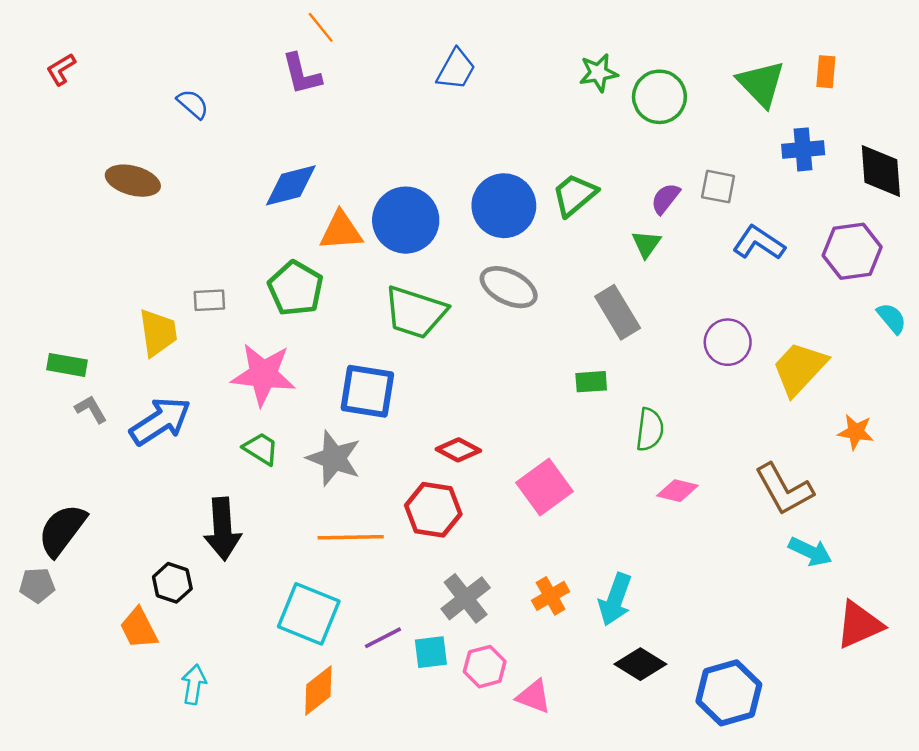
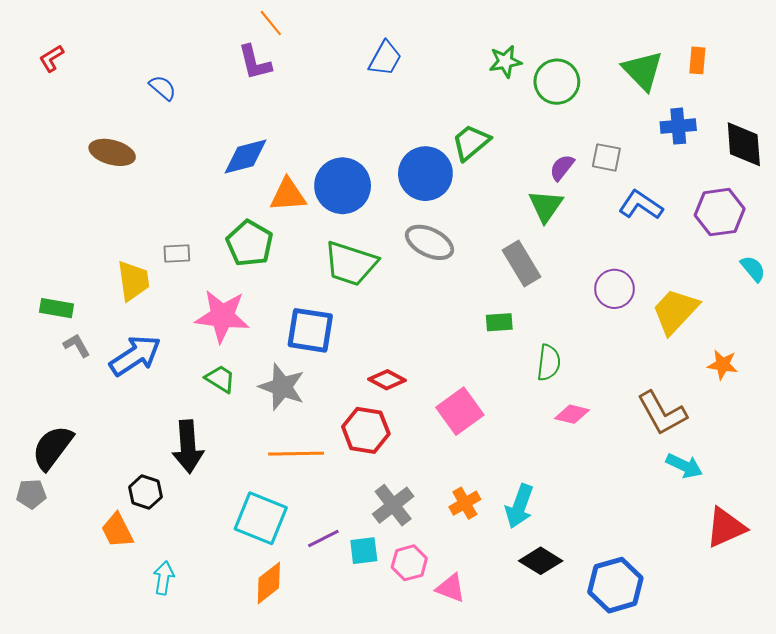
green trapezoid: (574, 195) -> (471, 142), moved
green triangle: (646, 244) -> (546, 206), size x1.4

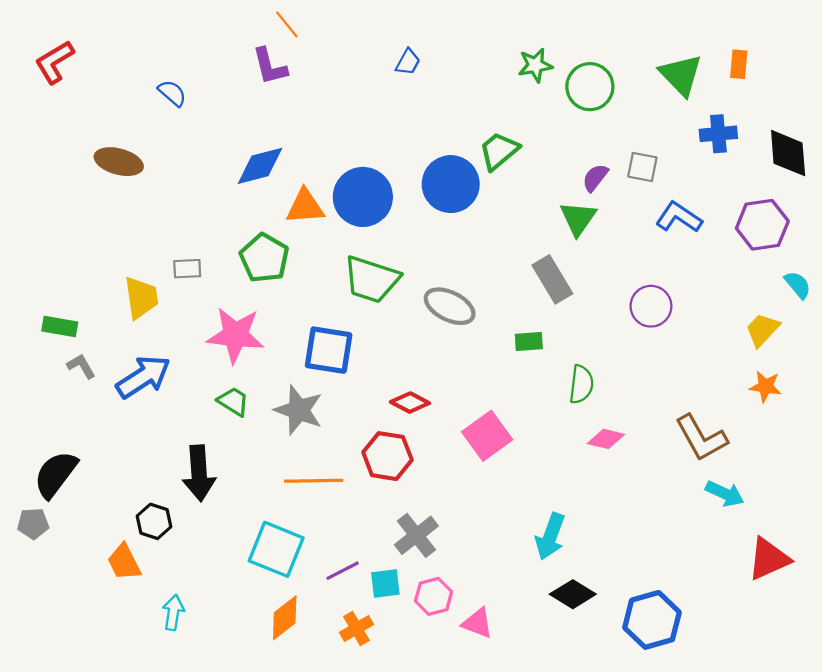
red L-shape: (51, 58) -> (54, 62), size x1.5
blue trapezoid: (385, 58) -> (408, 62), size x0.7
gray ellipse: (429, 242) -> (450, 306), moved
yellow trapezoid: (675, 311) -> (762, 330), moved, size x0.7
orange cross: (465, 503) -> (356, 629), moved

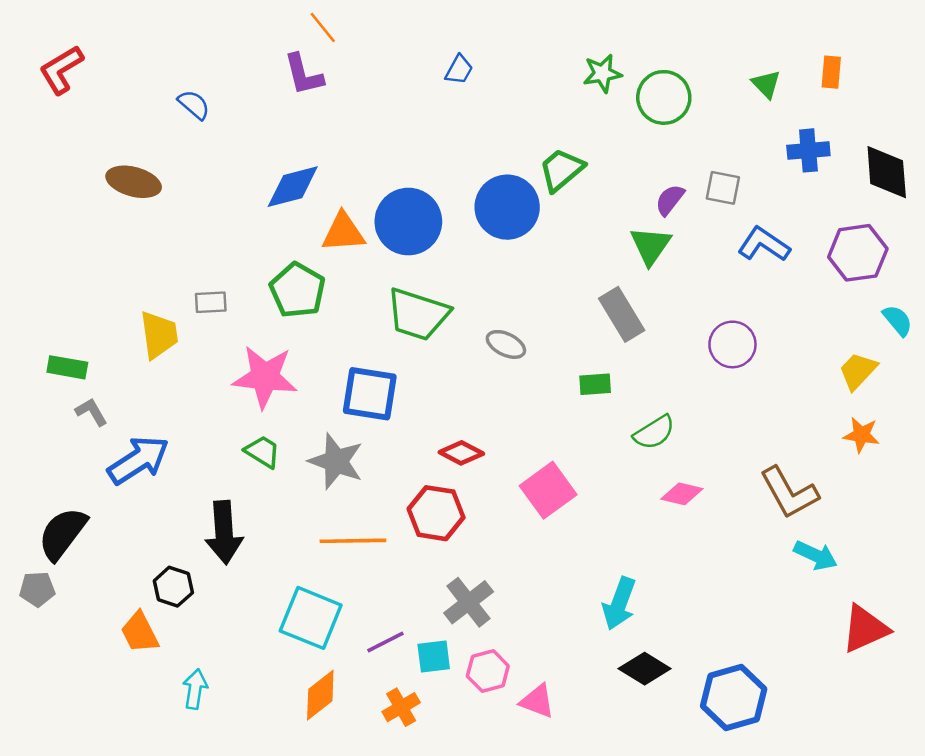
green triangle: (681, 75) -> (766, 84), size x0.6
gray ellipse: (450, 306) -> (506, 344), size x0.7
blue arrow: (143, 377) -> (138, 460), moved
green semicircle: (581, 384) -> (654, 432), turned 51

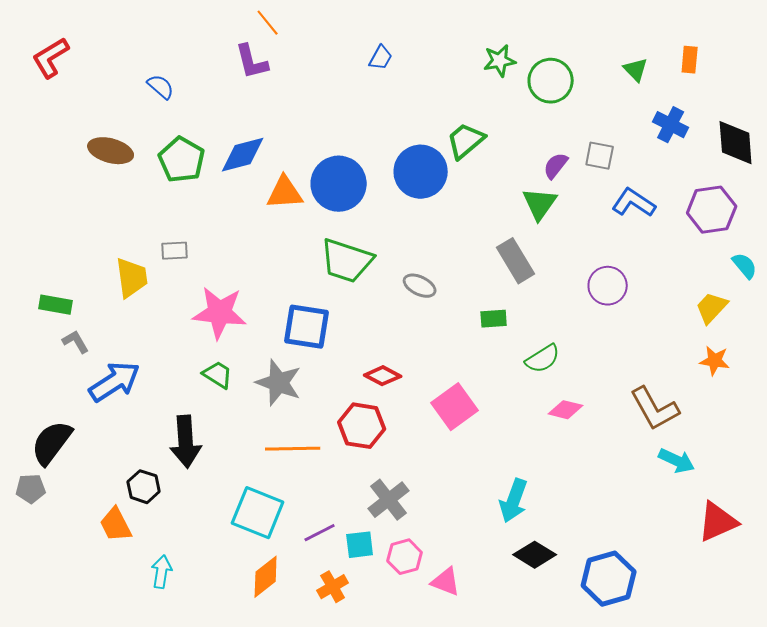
blue cross: (808, 150) -> (671, 125), turned 32
green pentagon: (297, 290) -> (182, 160), moved

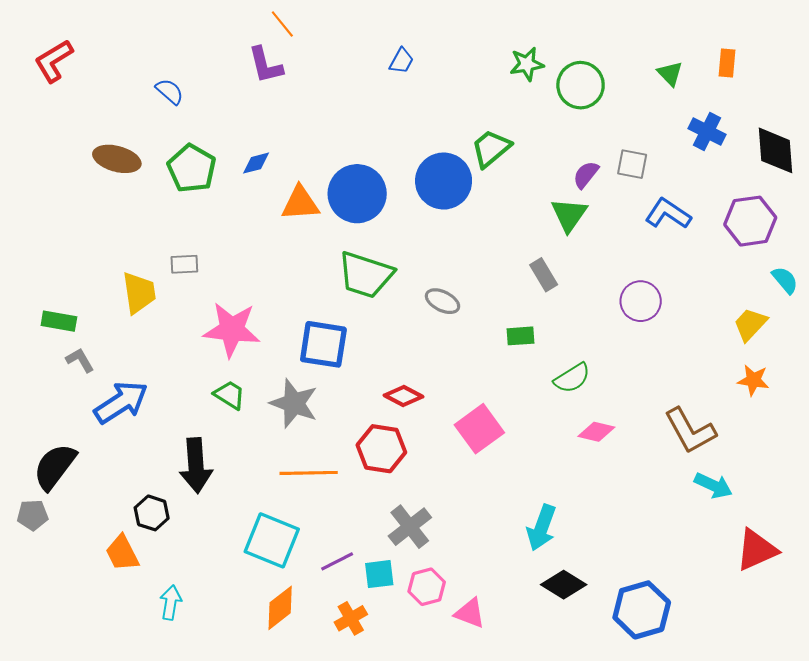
blue diamond: (243, 155) -> (256, 163), size x0.6
gray rectangle: (516, 261) -> (544, 275), size x0.7

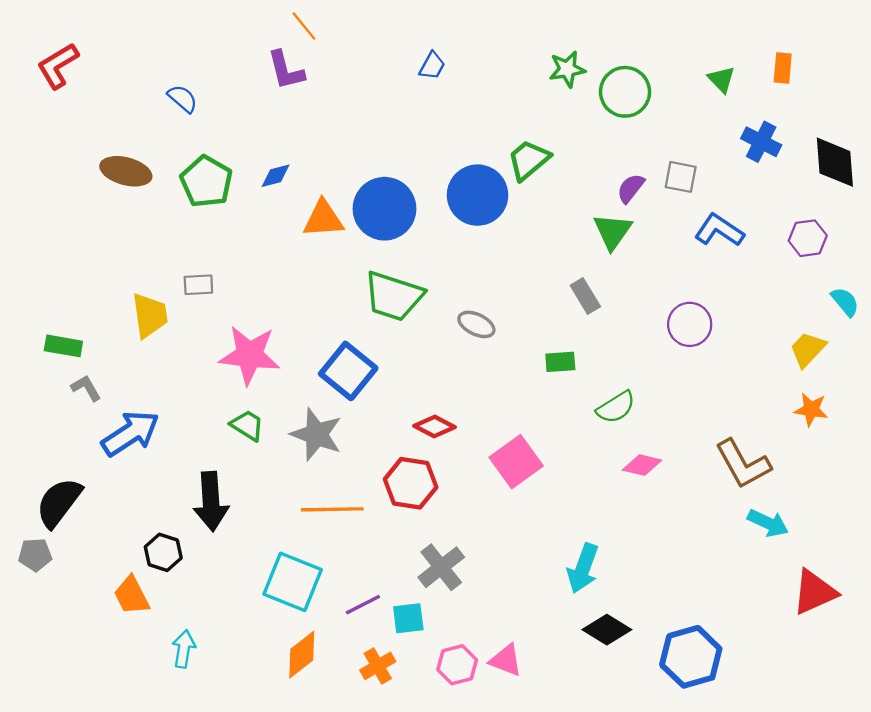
purple hexagon: (750, 221) -> (808, 238), size x0.7
blue square: (323, 344) -> (348, 371), turned 30
pink hexagon: (427, 587) -> (457, 665), moved

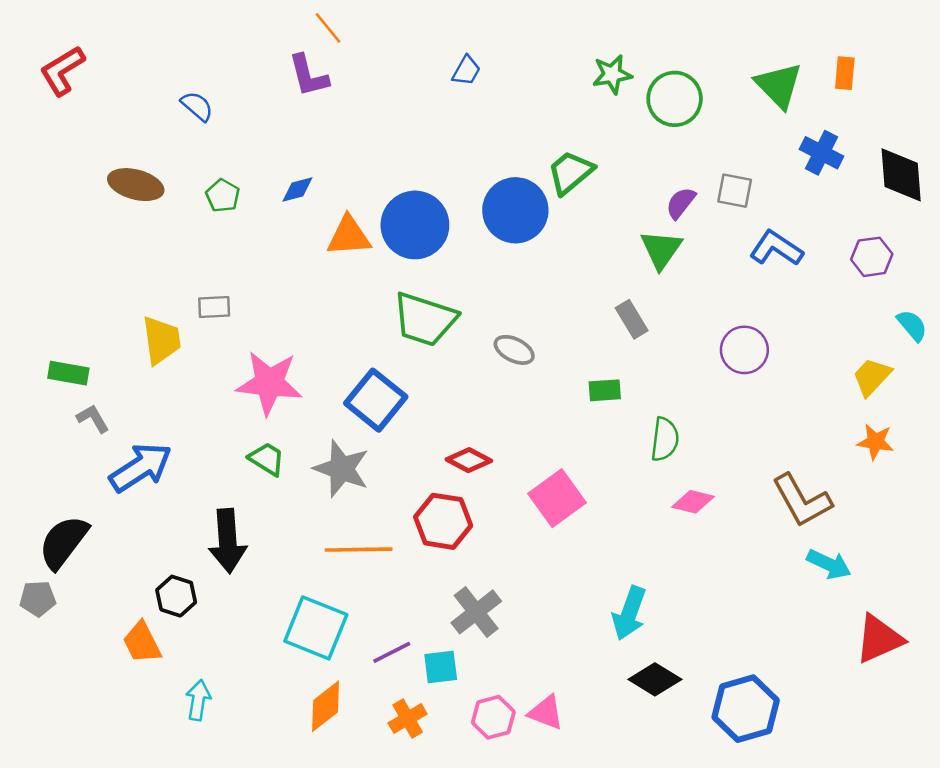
green triangle: (721, 79) -> (779, 85), size x1.6
green pentagon: (206, 181) -> (223, 196), size x0.6
green semicircle: (616, 407) -> (665, 439), turned -51

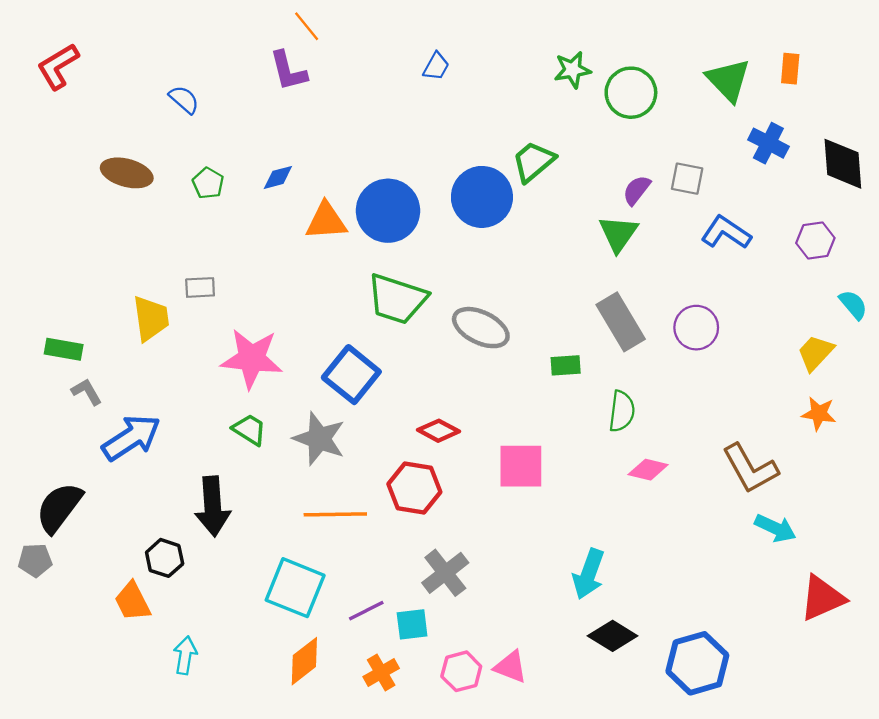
gray rectangle: (632, 319) -> (621, 322), moved, size x1.6
gray ellipse: (514, 350) -> (481, 328), size x1.5
pink square: (557, 498) -> (521, 466), turned 36

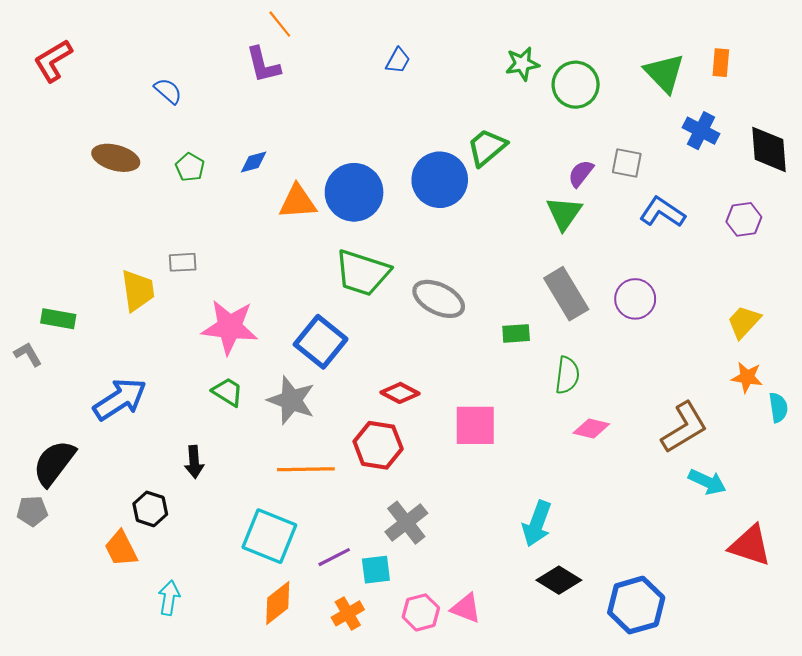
cyan semicircle: (853, 305) -> (778, 408), moved, turned 32
gray L-shape: (87, 392) -> (28, 354), moved
brown L-shape: (750, 469) -> (684, 427), turned -92
black arrow: (213, 506) -> (194, 462), size x0.6
red triangle: (822, 598) -> (750, 546), turned 42

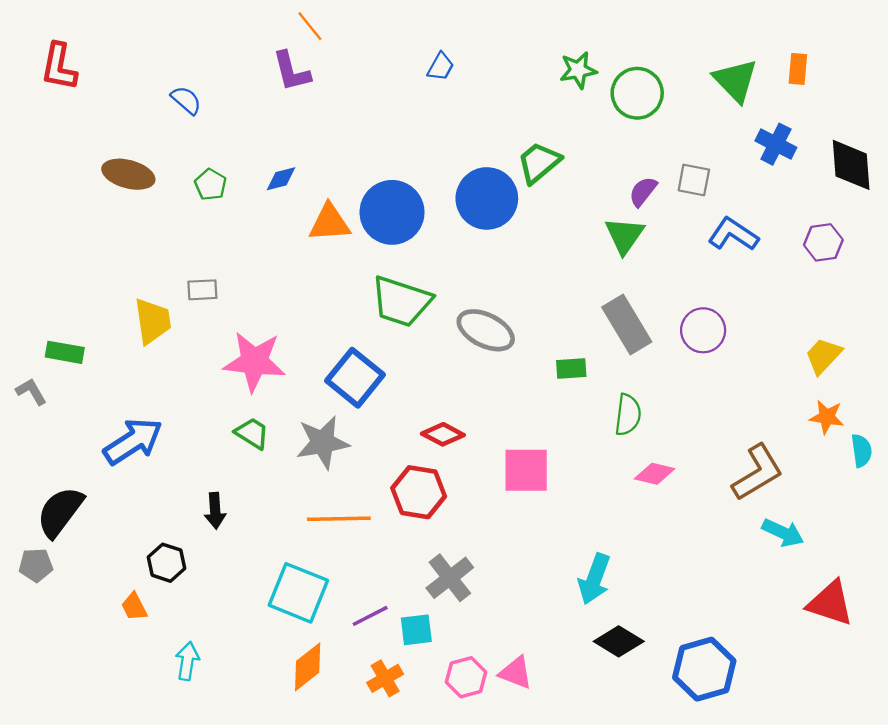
red L-shape: (53, 61) -> (59, 67), turned -48
gray star: (291, 400) -> (323, 442), turned -30
orange trapezoid: (121, 549) -> (134, 607), size x0.7

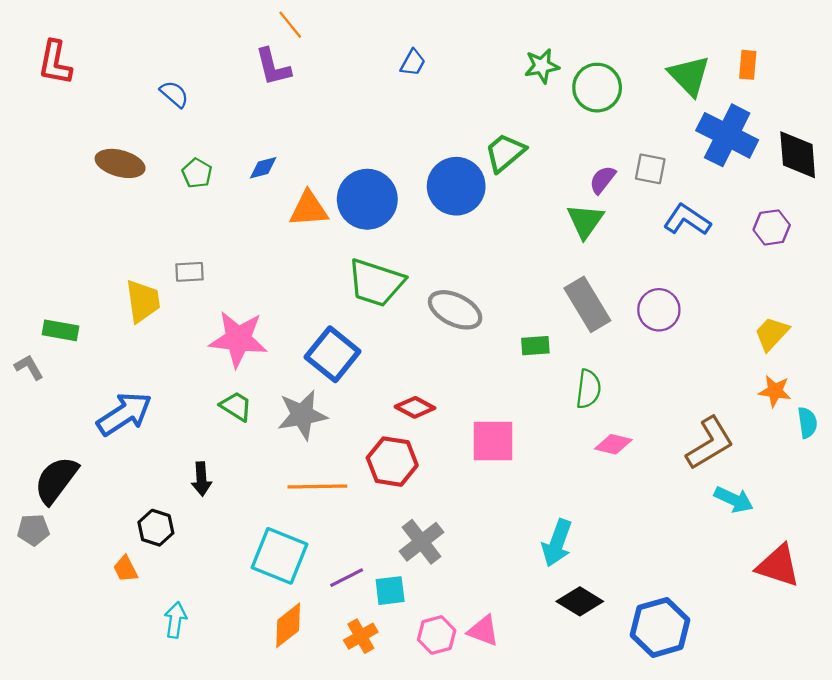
blue cross: (776, 144) -> (727, 135), size x1.6

